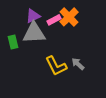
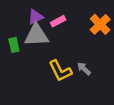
orange cross: (69, 17) -> (100, 24), moved

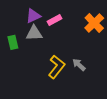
gray triangle: (37, 35) -> (34, 33), size x0.7
yellow L-shape: (60, 71) -> (57, 67), turned -115

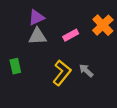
pink rectangle: (55, 20) -> (71, 35), moved
green rectangle: (13, 42) -> (15, 66), moved

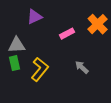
gray triangle: (37, 36) -> (17, 45), moved
yellow L-shape: (62, 73) -> (40, 69), moved

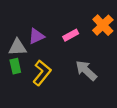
purple triangle: (34, 17) -> (36, 36), moved
gray arrow: (82, 67) -> (86, 71), size x1.5

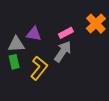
purple triangle: (36, 36) -> (34, 34), turned 35
gray arrow: (86, 71) -> (63, 51), moved, turned 80

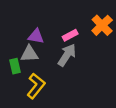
gray triangle: (16, 44) -> (29, 54), moved
yellow L-shape: (39, 68) -> (36, 86), moved

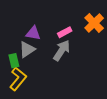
gray triangle: (29, 54) -> (27, 49), turned -30
yellow L-shape: (36, 86) -> (18, 79), moved

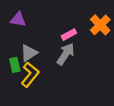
purple triangle: (33, 33) -> (18, 19), moved
yellow L-shape: (18, 79) -> (30, 75), moved

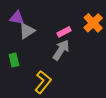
gray triangle: (29, 53) -> (27, 31), moved
yellow L-shape: (30, 75) -> (43, 82), moved

